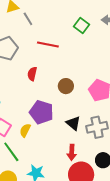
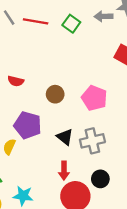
red line: (48, 45) -> (36, 21), moved
red semicircle: (32, 74) -> (16, 81), turned -88

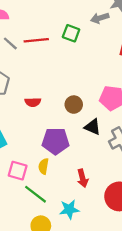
black triangle: (65, 137) -> (92, 127), moved
red arrow: (64, 171) -> (83, 178), moved

